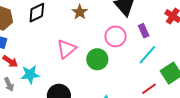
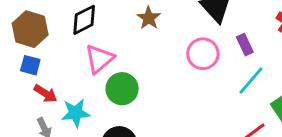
pink triangle: (66, 49) -> (99, 59), moved
green circle: (97, 59) -> (122, 89), moved

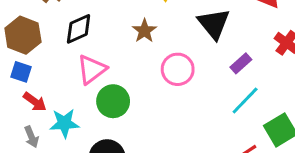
purple rectangle: (245, 45) -> (241, 63), turned 70
pink circle: (203, 54) -> (178, 69), moved

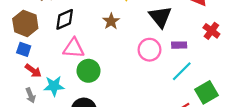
purple rectangle: (241, 63) -> (179, 45), turned 40
pink triangle: (92, 69) -> (74, 48), turned 40
pink circle: (178, 69) -> (149, 50), moved

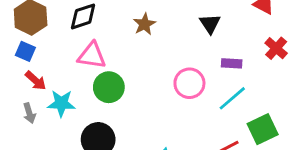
black triangle: (160, 17) -> (210, 24), size x0.7
pink circle: (149, 50) -> (189, 83), moved

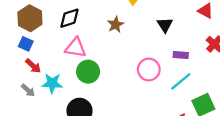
gray arrow: (29, 113) -> (28, 90), turned -32

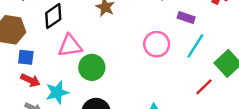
blue square: (26, 44) -> (26, 57), moved
purple rectangle: (181, 55) -> (186, 17), turned 32

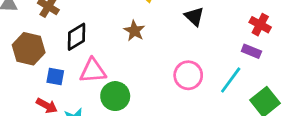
purple rectangle: (186, 17) -> (251, 51), moved
blue square: (26, 57) -> (55, 76), moved

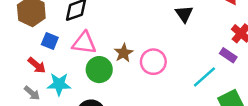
brown star: (134, 31) -> (124, 53), moved
pink circle: (188, 75) -> (153, 62), moved

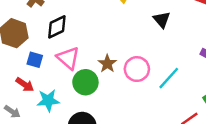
pink triangle: (84, 43) -> (68, 58), turned 40
cyan line: (204, 77) -> (169, 78), moved
gray arrow: (32, 93) -> (12, 112), moved

